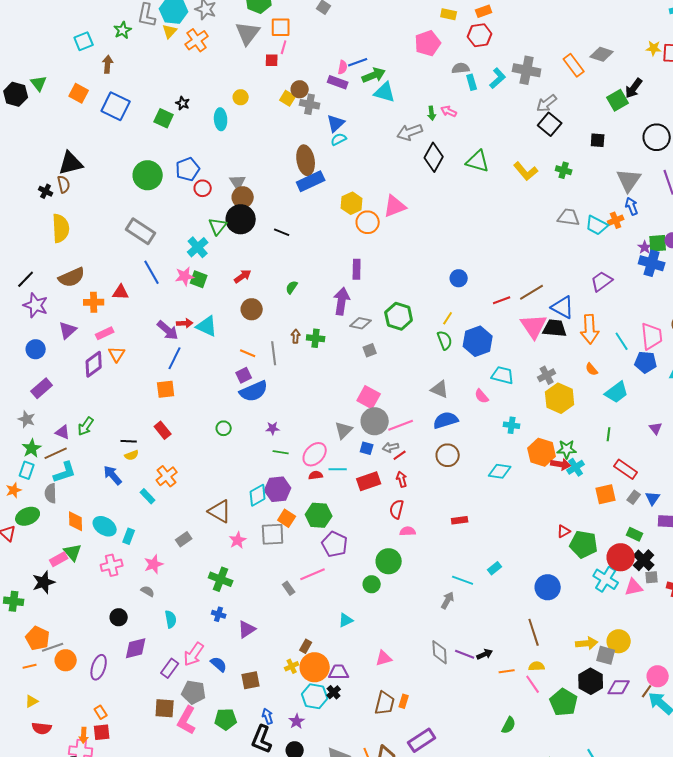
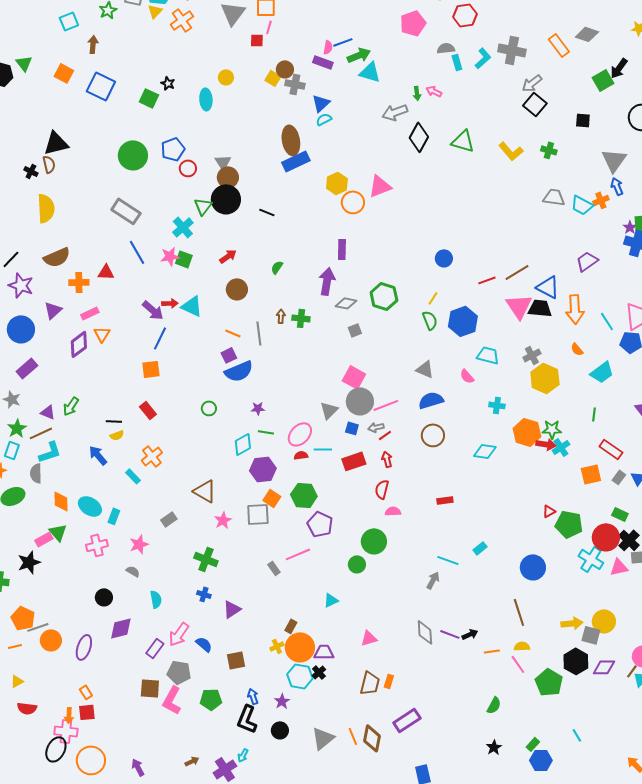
blue circle: (36, 349) -> (21, 329), size x1.4
cyan diamond: (258, 495) -> (243, 444), moved

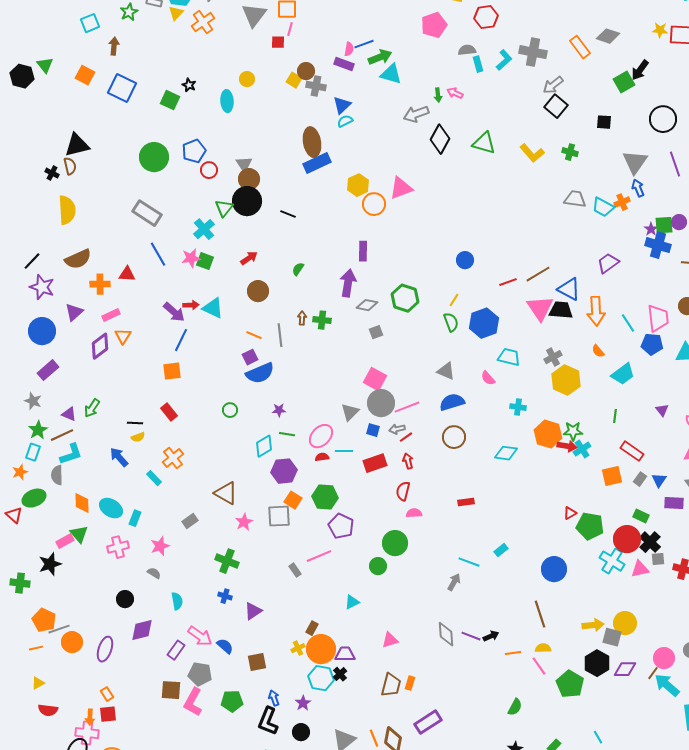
pink arrow: (179, 634) -> (200, 636), turned -90

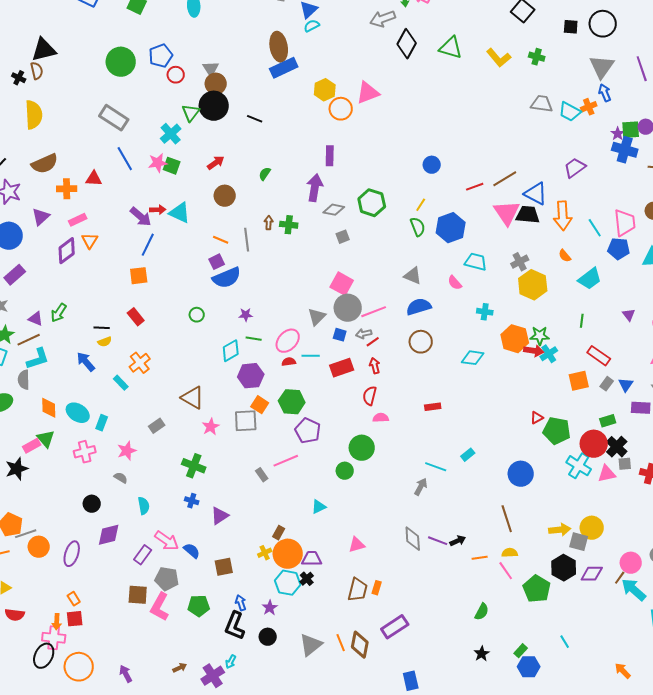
black circle: (663, 119) -> (603, 24), moved
green rectangle: (641, 516) -> (608, 421), turned -42

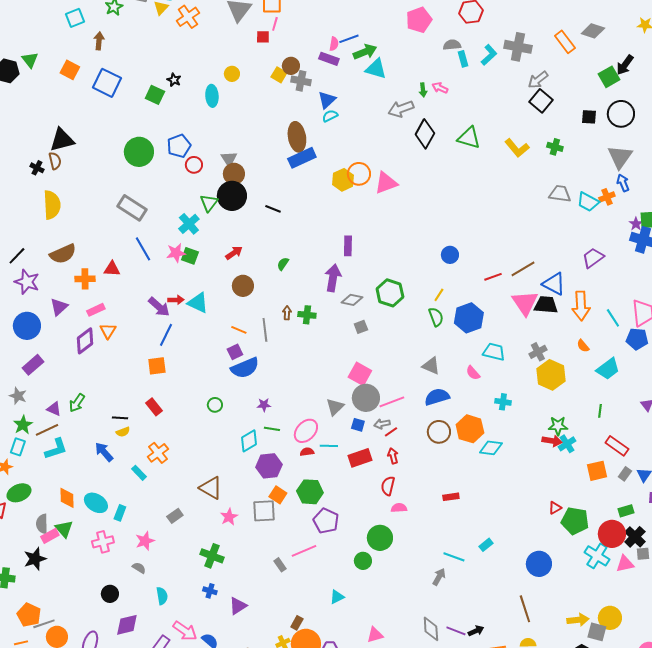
orange circle: (341, 109) -> (359, 174), moved
orange hexagon: (515, 339) -> (470, 429), moved
gray semicircle: (24, 380) -> (42, 524), moved

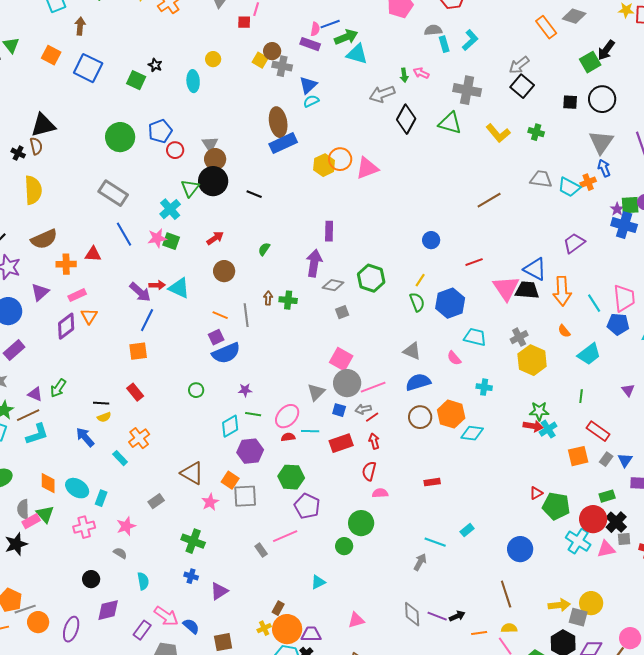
gray cross: (518, 47) -> (467, 90), moved
brown line: (523, 269) -> (489, 200), moved
orange square: (278, 495) -> (230, 480), moved

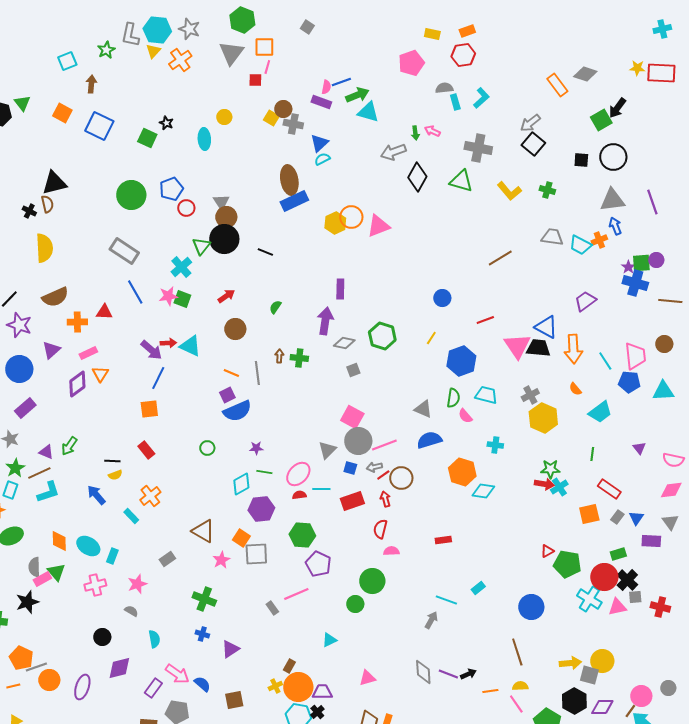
gray triangle: (601, 142) -> (612, 200), turned 48
green semicircle: (417, 302) -> (453, 398), moved, turned 30
brown circle: (420, 417) -> (401, 478), moved

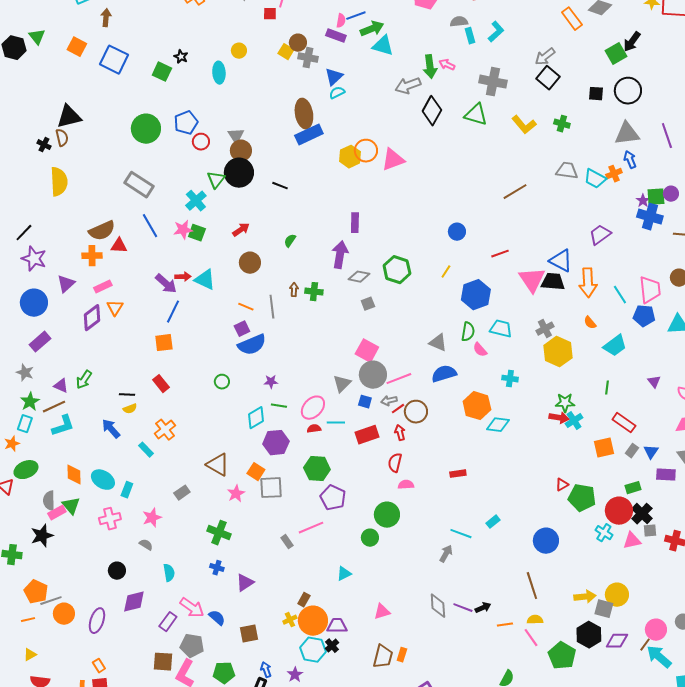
green arrow: (415, 133) -> (430, 67), size x1.6
brown semicircle: (55, 297) -> (102, 231), moved
cyan cross: (589, 599) -> (604, 533), size x0.7

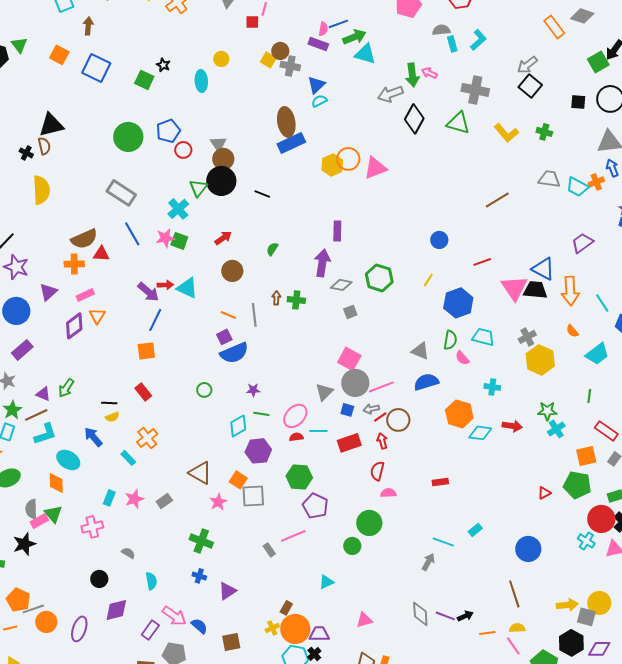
red arrow: (559, 418) -> (512, 426), moved
cyan ellipse: (103, 480) -> (68, 460), moved
green pentagon: (582, 498) -> (577, 485), moved
pink star: (152, 518) -> (134, 499), moved

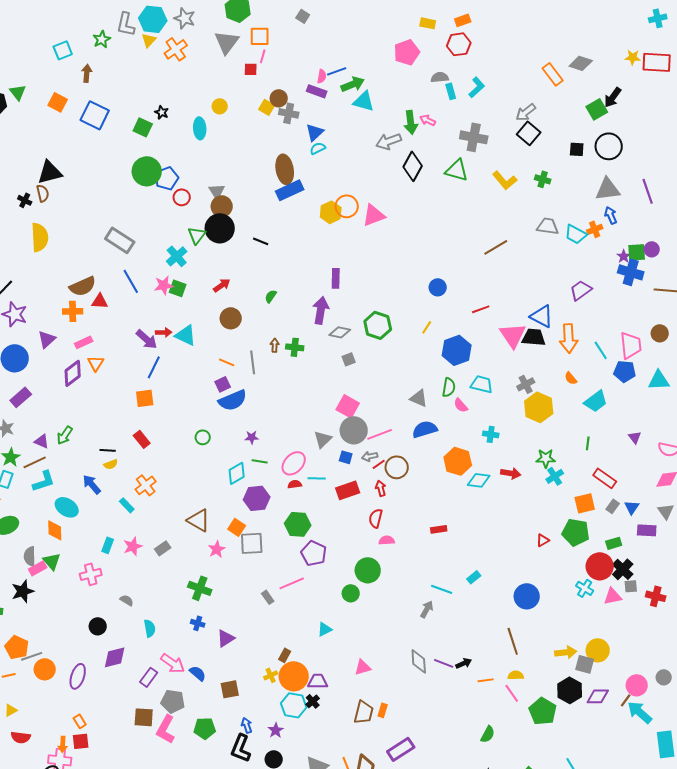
green circle: (128, 137) -> (147, 171), moved

